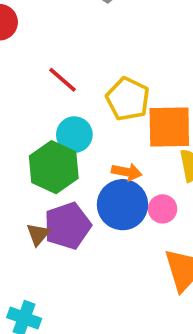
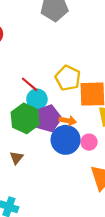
red line: (62, 80) -> (30, 84), moved
purple pentagon: (67, 226) -> (48, 118), moved

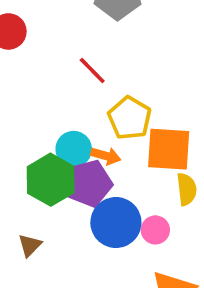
red line: (30, 84) -> (92, 71), moved
orange arrow: (68, 121) -> (106, 156), moved

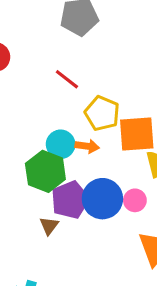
purple pentagon: (89, 183) -> (70, 200), moved
brown triangle: (30, 245) -> (49, 226), moved

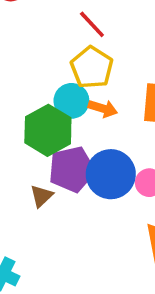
yellow pentagon: (102, 113) -> (92, 67), moved

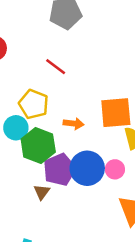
yellow pentagon: (92, 67) -> (34, 104), moved
cyan circle: (71, 101) -> (16, 128), moved

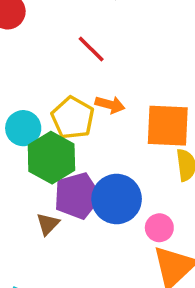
yellow pentagon: (34, 104) -> (73, 118), moved
orange arrow: (74, 124) -> (110, 105), moved
pink circle: (115, 169) -> (159, 228), moved

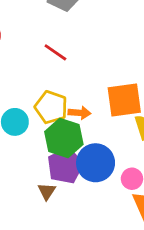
orange arrow: (110, 105) -> (79, 113), moved
green hexagon: (51, 158) -> (64, 138), moved

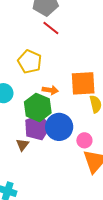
red line: (55, 52) -> (51, 28), moved
yellow pentagon: (51, 107) -> (30, 62), moved

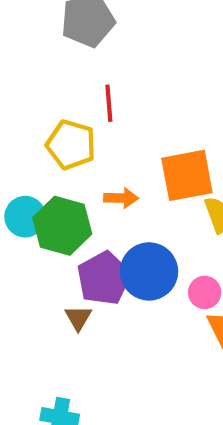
red line: (51, 28) -> (109, 103), moved, turned 54
green hexagon: (38, 107) -> (62, 226), moved

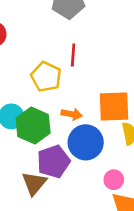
blue circle: (149, 271) -> (86, 142), moved
brown triangle: (78, 318) -> (34, 183), size x1.5

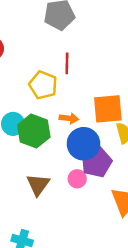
purple pentagon: (53, 162) -> (97, 162), moved
pink circle: (114, 180) -> (77, 179), moved

